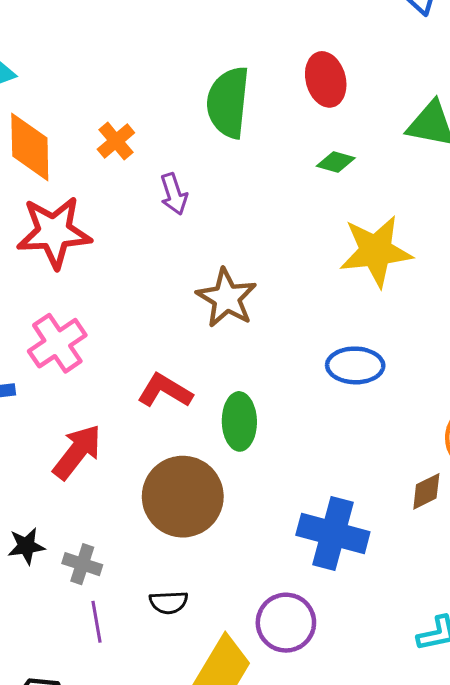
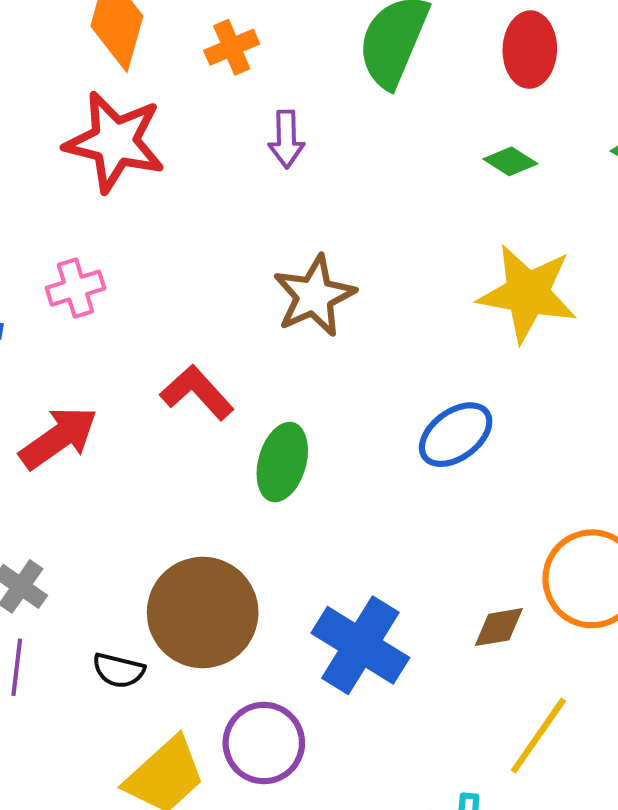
pink cross: (57, 343) -> (75, 288), size x0.7
blue ellipse: (355, 365) -> (456, 435), turned -54
brown circle: (183, 497) -> (203, 612), moved

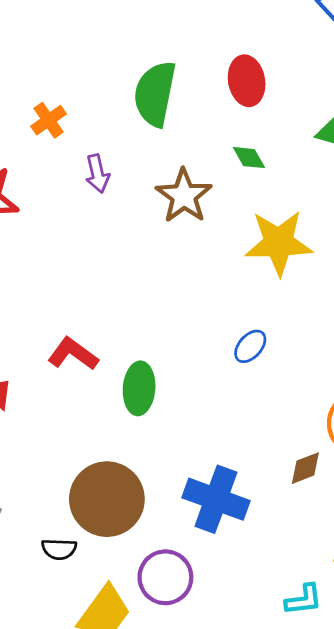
green diamond: (510, 161) -> (249, 158), turned 40
brown star: (314, 296) -> (184, 196), moved
blue ellipse: (456, 435) -> (250, 346), size x0.7

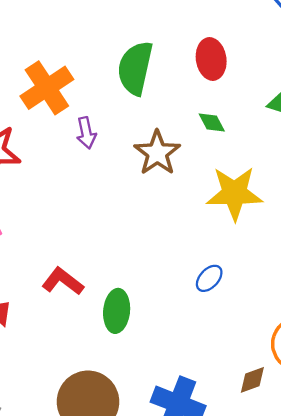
orange cross: (49, 120) -> (47, 88), size x1.8

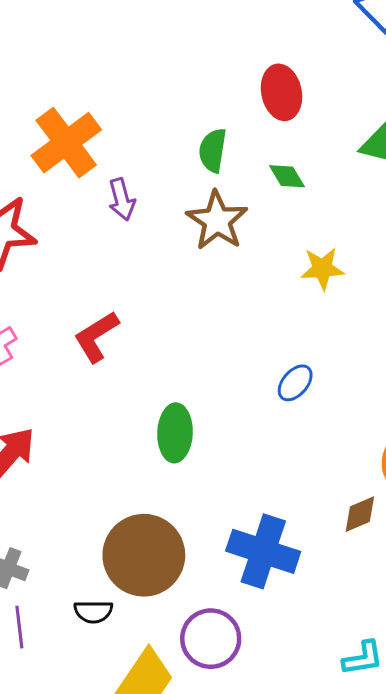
green semicircle: (135, 68) -> (213, 150), moved, size x0.6
yellow star: (235, 193) -> (322, 269), size x0.6
red L-shape: (63, 281) -> (96, 337), moved, turned -66

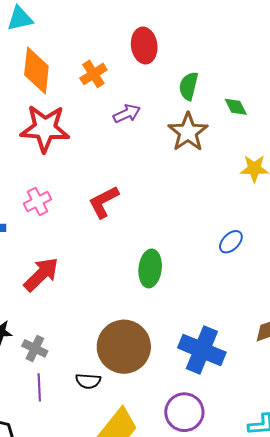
red ellipse: (281, 92) -> (144, 46), moved
orange cross: (66, 143) -> (93, 74), size x0.6
purple arrow: (122, 199) -> (127, 114), turned -104
purple circle: (211, 639) -> (184, 412), moved

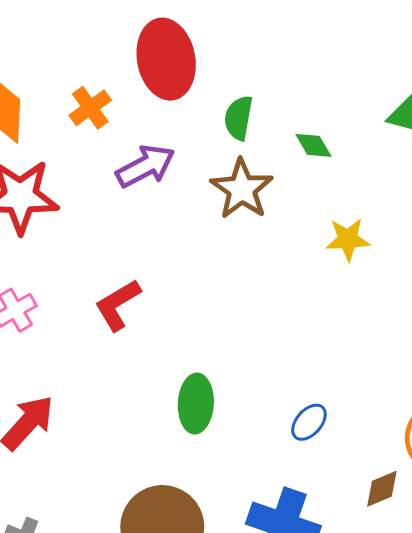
red ellipse: (144, 46) -> (166, 59), size x1.4
purple arrow: (127, 114) -> (145, 166), size x1.4
blue ellipse: (231, 242) -> (309, 422), moved

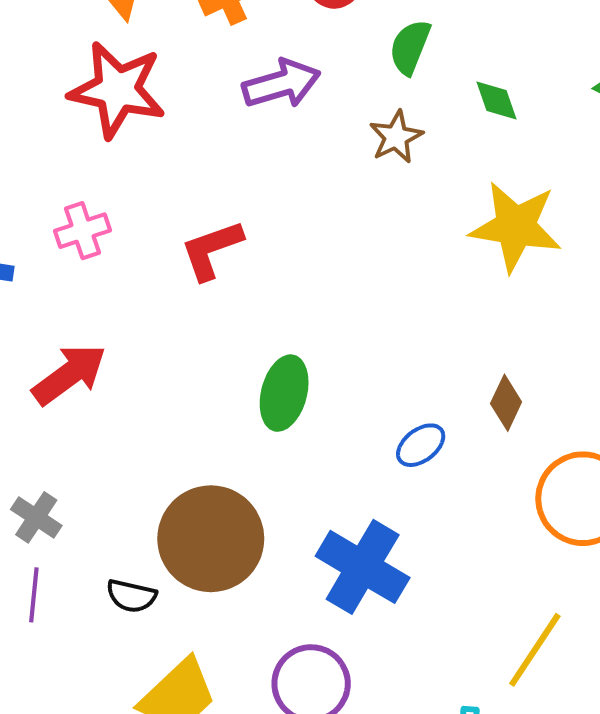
brown star: (242, 189) -> (396, 137), size x0.7
yellow star: (348, 239) -> (516, 227), size x1.6
brown diamond: (382, 489) -> (506, 403), moved, turned -54

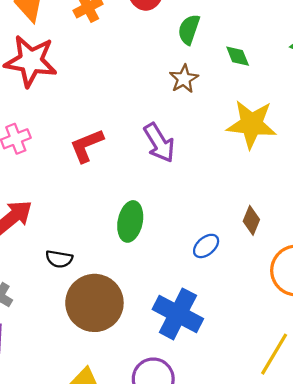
purple arrow: (281, 84) -> (159, 143), moved, turned 78
black semicircle: (131, 596) -> (59, 259), moved

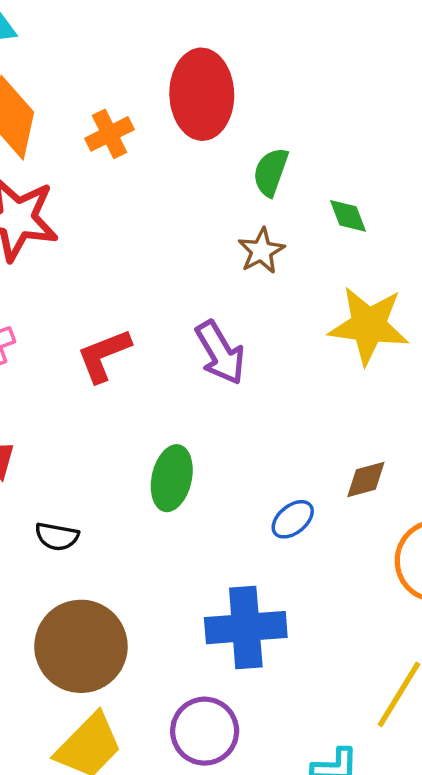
brown diamond: (251, 220) -> (366, 479), turned 52
brown circle: (94, 303) -> (81, 646), moved
blue cross: (178, 314) -> (246, 628), turned -33

